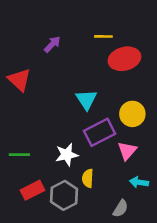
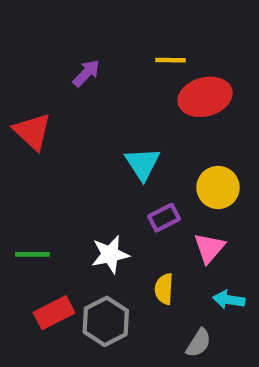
purple rectangle: (100, 132) -> (164, 218), size x0.6
yellow semicircle: (88, 178) -> (164, 289), moved

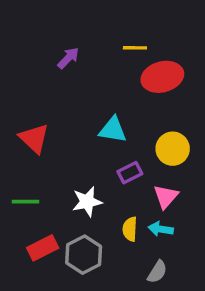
red triangle: (32, 131) -> (34, 138), moved
cyan triangle: (142, 164) -> (113, 130), turned -48
cyan arrow: (229, 300) -> (161, 229), moved

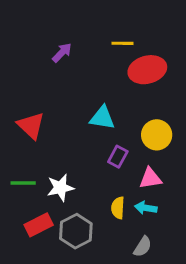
purple rectangle: (130, 173) -> (118, 157), turned -35
pink triangle: (166, 197) -> (150, 178), turned 40
white star: (87, 202) -> (60, 188), moved

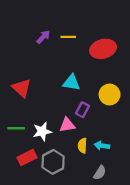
yellow line: (122, 43) -> (68, 37), moved
pink triangle: (150, 178) -> (67, 125), moved

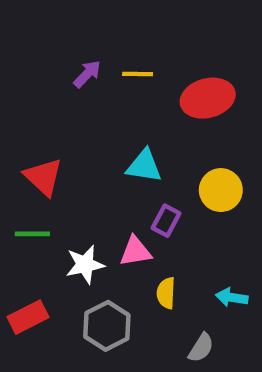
green line: (16, 128) -> (32, 234), moved
cyan arrow: (102, 146) -> (232, 297), moved
red rectangle: (27, 158) -> (28, 317), moved

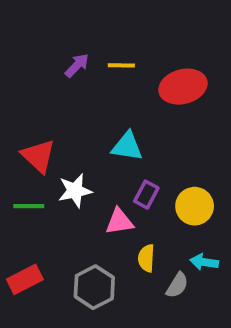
yellow circle: (221, 190) -> (195, 206), moved
white star: (85, 265) -> (75, 191), moved
gray semicircle: (201, 348) -> (177, 285), moved

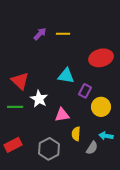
red ellipse: (183, 87) -> (101, 58), moved
white star: (75, 191) -> (39, 99), turned -30
purple rectangle: (146, 195) -> (85, 91), moved

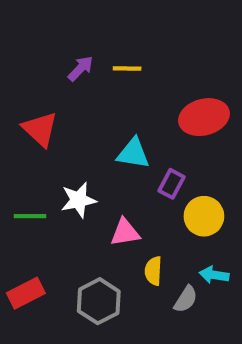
red triangle: (20, 81) -> (40, 129), moved
white star: (39, 99) -> (79, 200), turned 30

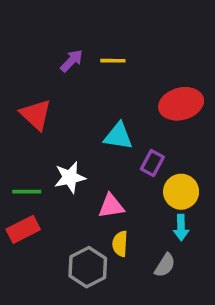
yellow semicircle: (153, 271) -> (120, 244), moved
cyan arrow: (214, 275) -> (181, 228), moved, turned -100
red rectangle: (26, 293) -> (23, 229), moved

